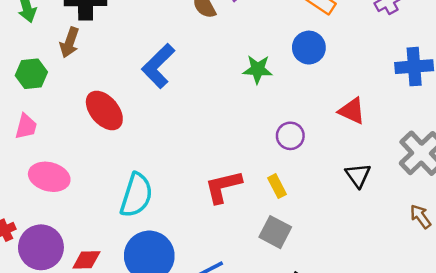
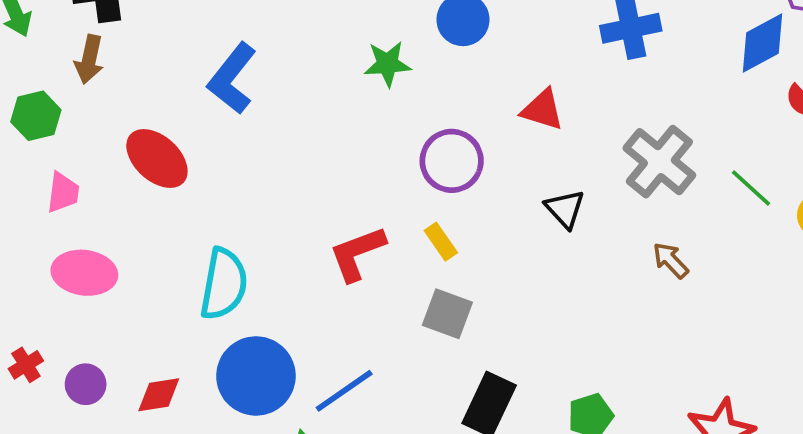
pink trapezoid: (26, 127) -> (63, 193), moved
purple circle: (290, 136) -> (452, 161), size x1.4
purple circle: (41, 247) -> (86, 384), size x0.6

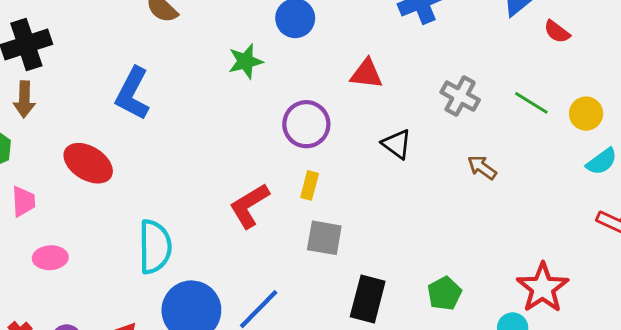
gray cross: (659, 162) -> (460, 96), size x0.7
yellow rectangle: (441, 242) -> (310, 185), turned 60
pink ellipse: (84, 273) -> (50, 258), size x0.7

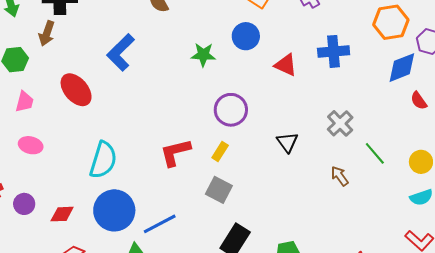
red triangle: (366, 74) -> (286, 65), moved
green line: (531, 103) -> (375, 153), moved

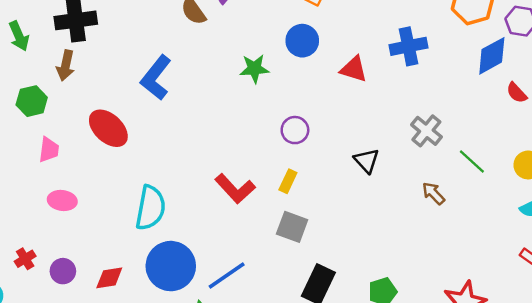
purple circle: (231, 110) -> (295, 130), size x0.7
red L-shape: (175, 152) -> (235, 189), turned -112

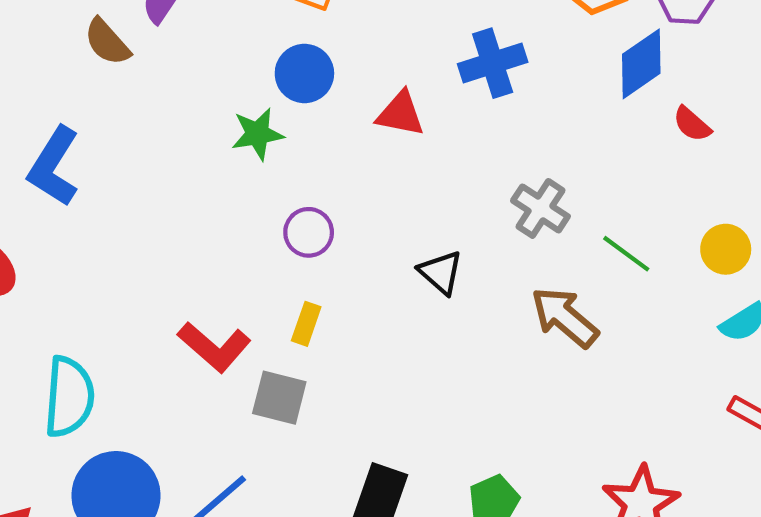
green star: (254, 69) -> (257, 134), moved
brown arrow: (433, 193) -> (565, 317), size x1.6
gray square: (292, 227) -> (279, 398), moved

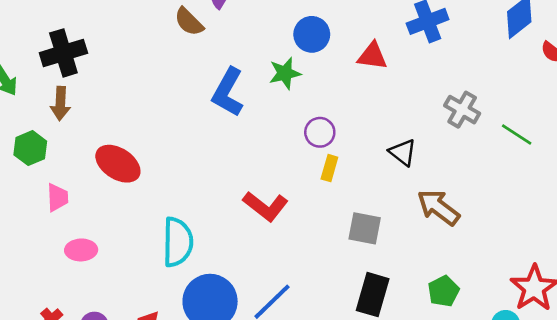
blue L-shape: (54, 167) -> (228, 92), moved
brown arrow: (565, 317) -> (439, 207), moved
yellow rectangle: (306, 324) -> (329, 168), moved
gray square: (279, 398) -> (365, 228), moved

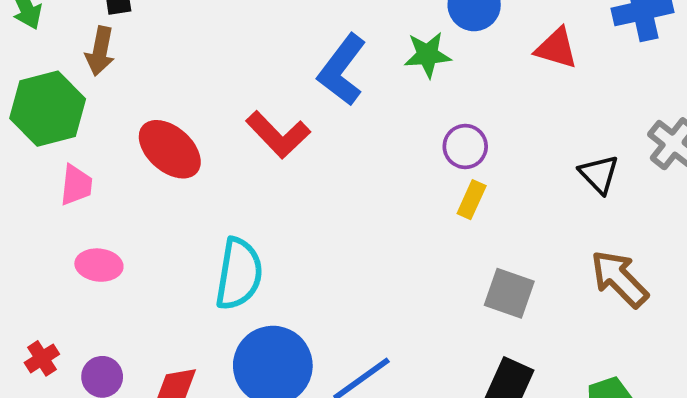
green hexagon: (30, 148) -> (48, 109), size x1.5
black triangle: (403, 152) -> (599, 174), moved
red L-shape: (266, 206) -> (278, 135), moved

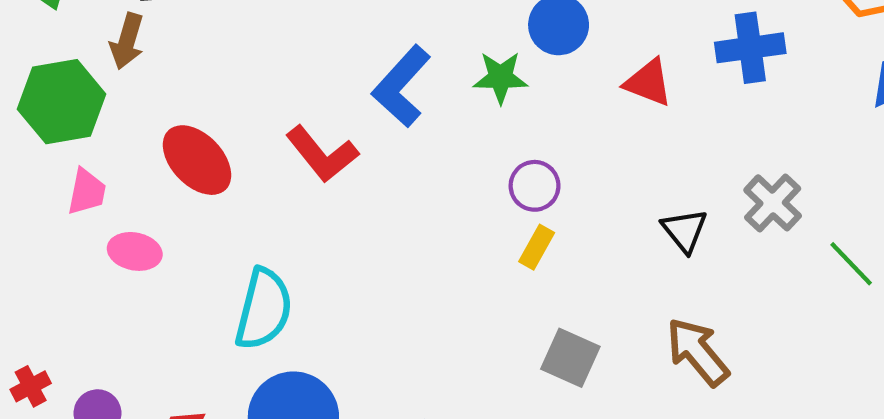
pink ellipse: (99, 265) -> (135, 251), moved

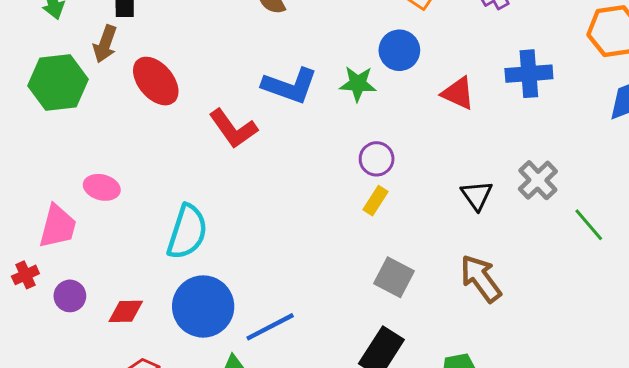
blue L-shape: (401, 86) -> (290, 86), turned -116
red ellipse: (197, 160) -> (156, 81), moved
pink trapezoid: (87, 192) -> (58, 226), moved, size x1.4

